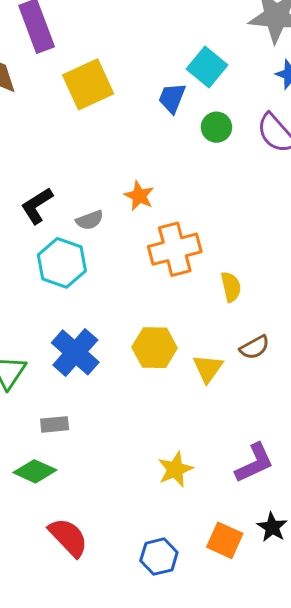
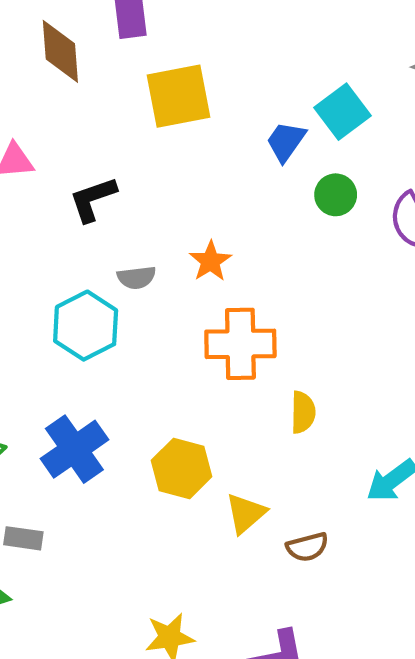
black L-shape: (37, 206) -> (93, 199), moved
brown semicircle: (255, 347) -> (307, 547), moved

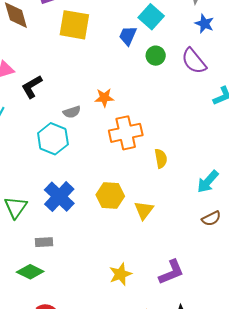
yellow square: (179, 96) -> (74, 25), turned 32
black L-shape: (93, 199) -> (32, 87), moved
orange star: (210, 261) -> (104, 98), turned -30
brown semicircle: (307, 547) -> (211, 218), moved

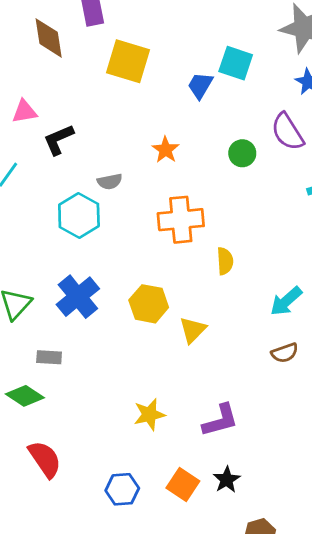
cyan square: (151, 17) -> (236, 63), turned -30
green circle: (156, 56) -> (242, 153), moved
orange star: (104, 98) -> (166, 150), moved, turned 30

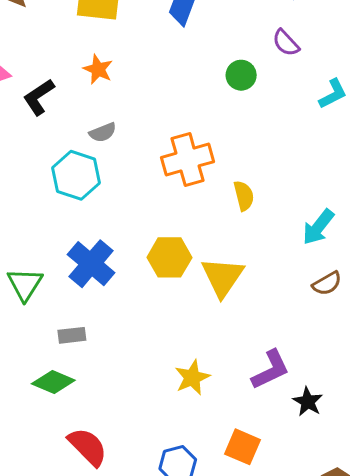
purple semicircle: (287, 132) -> (286, 43), size x0.7
orange star: (166, 150) -> (98, 69), moved
yellow triangle: (193, 330) -> (222, 277), size x1.4
black star: (227, 480) -> (308, 402), moved

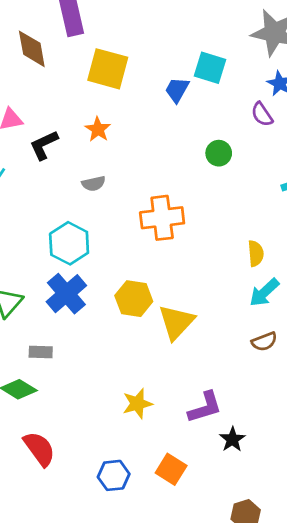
purple semicircle: (286, 43) -> (262, 114), moved
cyan hexagon: (76, 175) -> (69, 243), moved
yellow semicircle: (244, 196) -> (256, 253), moved

